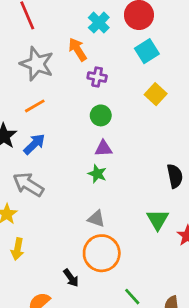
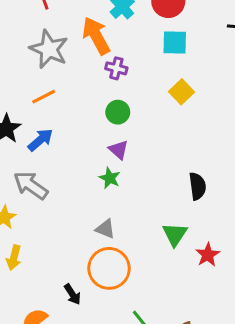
orange arrow: (78, 49) -> (96, 36), size x1.4
cyan square: (147, 51) -> (175, 42), turned 30
purple triangle: (103, 148) -> (119, 150), turned 42

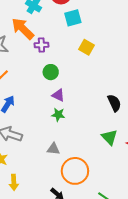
gray triangle: (105, 229) -> (53, 149), moved

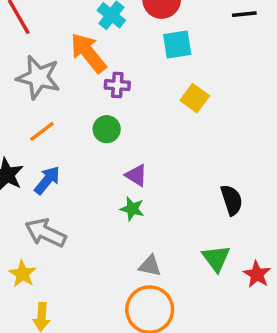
green circle: (51, 72) -> (107, 129), moved
gray triangle: (53, 149) -> (150, 266), moved

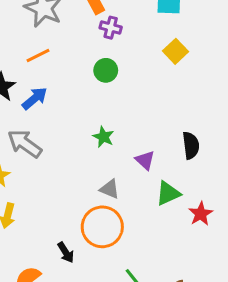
green circle: (107, 129) -> (106, 70), moved
purple triangle: (136, 175) -> (145, 160), moved
green triangle: (216, 258) -> (168, 193), turned 32

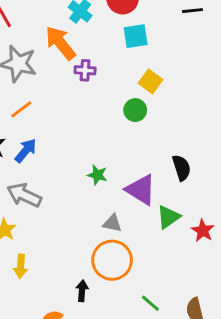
green circle: (106, 70) -> (135, 110), moved
purple triangle: (145, 160) -> (141, 190), size x1.6
black arrow: (66, 252) -> (82, 291), turned -132

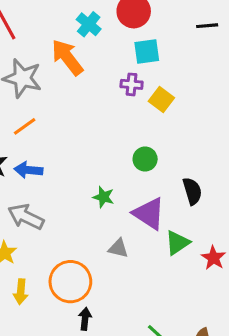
purple cross: (85, 70) -> (132, 84), moved
green circle: (135, 110) -> (145, 159), moved
blue arrow: (26, 151) -> (28, 170), turned -125
orange circle: (112, 260) -> (70, 282), moved

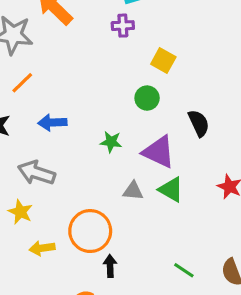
yellow square: (161, 100) -> (163, 60), moved
blue arrow: (28, 170) -> (52, 123), moved
green triangle: (177, 243) -> (171, 190), moved, turned -48
yellow arrow: (21, 292) -> (42, 248), turned 85

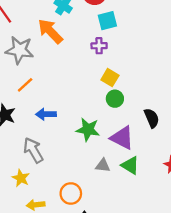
yellow square: (163, 60) -> (110, 78), moved
green star: (111, 142) -> (88, 130), size x1.5
gray arrow: (36, 173) -> (33, 150), turned 40
orange circle: (90, 231) -> (71, 193), size x0.7

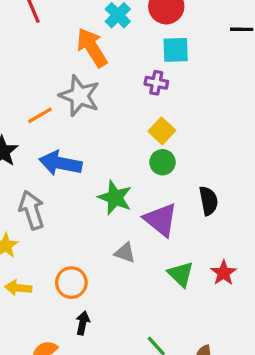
gray star: (19, 50) -> (79, 96), moved
blue arrow: (46, 114) -> (60, 163), size x1.4
green triangle: (130, 165) -> (181, 274), moved

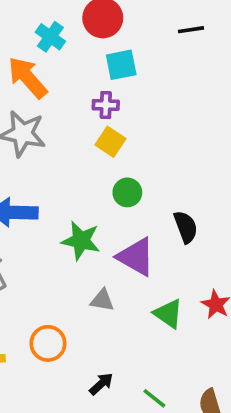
yellow square: (162, 131) -> (110, 142), moved
black arrow: (83, 323) -> (101, 384), moved, turned 45

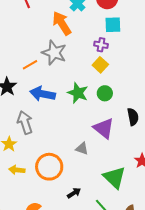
green star: (81, 241) -> (78, 93), moved
green triangle: (168, 314) -> (115, 177), moved, size x1.4
orange circle: (48, 343) -> (49, 167), size x1.4

